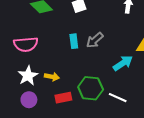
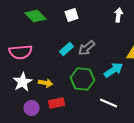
cyan rectangle: (74, 41) -> (67, 49), turned 56
green hexagon: (91, 88) -> (83, 79), moved
purple circle: (29, 100) -> (32, 108), moved

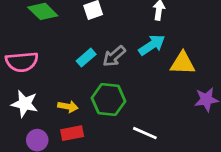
cyan arrow: (114, 70) -> (152, 45), moved
white star: (23, 82) -> (25, 104), turned -30
yellow arrow: (46, 83) -> (68, 107), moved

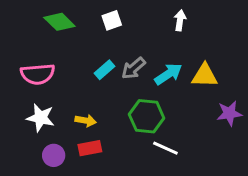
cyan arrow: (152, 45) -> (168, 74), moved
green hexagon: (109, 100) -> (147, 116), moved

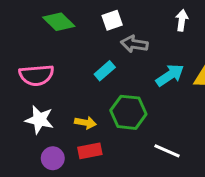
gray arrow: (133, 68) -> (134, 44), moved, turned 50
green hexagon: (147, 116) -> (128, 112), moved

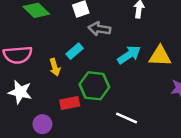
yellow arrow: (85, 123) -> (55, 67), moved, turned 63
red rectangle: (90, 151) -> (70, 103), moved
purple circle: (53, 158) -> (42, 124), moved

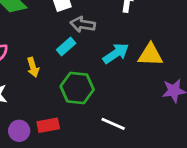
cyan rectangle: (75, 51) -> (66, 47), moved
red rectangle: (70, 103) -> (48, 125), moved

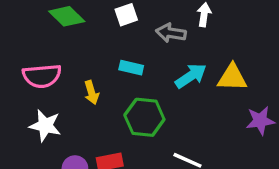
gray arrow: (83, 24) -> (171, 33), moved
cyan rectangle: (66, 47) -> (131, 68), turned 54

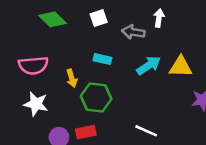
green hexagon: (144, 117) -> (96, 97), moved

